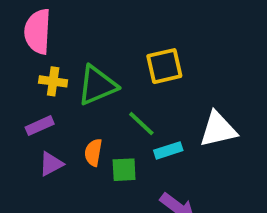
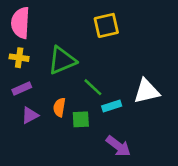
yellow square: (164, 66) -> (106, 25), moved
yellow cross: (53, 81) -> (19, 58), moved

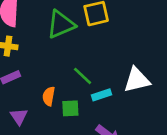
green triangle: (62, 60) -> (61, 24), moved
purple triangle: (30, 115) -> (19, 117), moved, turned -36

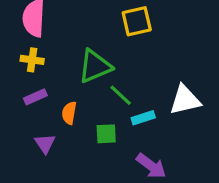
green triangle: (61, 24) -> (95, 66), moved
orange semicircle: (49, 96) -> (69, 113), moved

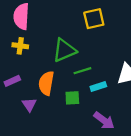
green line: (121, 95) -> (82, 71), turned -60
purple rectangle: (35, 97) -> (12, 81), moved
orange semicircle: (69, 113) -> (46, 83), size x1.5

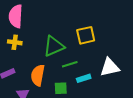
yellow square: (94, 19) -> (86, 35), moved

